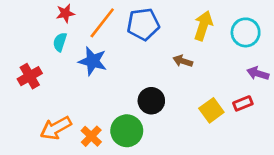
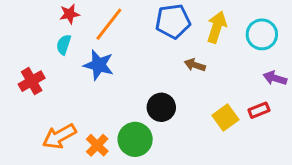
blue pentagon: (143, 24) -> (173, 21), moved

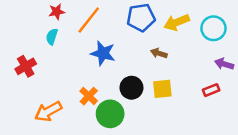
yellow arrow: (217, 27) -> (177, 22), turned -130
blue star: (99, 65) -> (103, 53), moved
yellow square: (225, 117) -> (162, 89), moved, turned 30
orange cross: (97, 145) -> (89, 96), moved

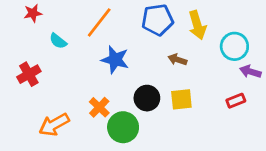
red star: (57, 12) -> (33, 13), moved
yellow arrow: (177, 22) -> (197, 25), turned -85
cyan circle: (213, 28) -> (234, 46), moved
cyan semicircle: (52, 37) -> (58, 41), turned -70

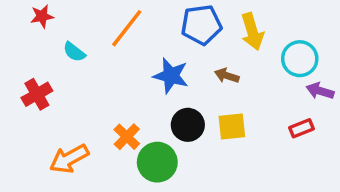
blue star: (115, 60) -> (171, 76), moved

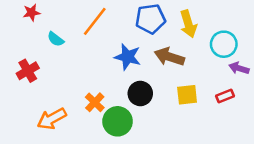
brown arrow: (227, 76) -> (169, 57), size x1.6
yellow square: (232, 127) -> (187, 95), moved

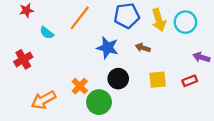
cyan circle: (224, 44) -> (185, 22), moved
brown arrow: (169, 57) -> (143, 48), size x0.6

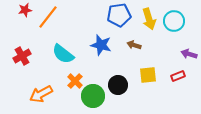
orange line: (80, 18) -> (48, 17), moved
cyan semicircle: (47, 33) -> (63, 54), moved, size x1.6
black circle: (118, 79) -> (118, 85), moved

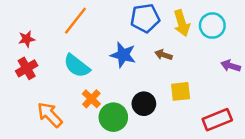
red star: (25, 10) -> (27, 39), moved
orange line: (48, 17) -> (75, 21), moved
red rectangle: (178, 76) -> (217, 120), moved, size x1.6
orange arrow: (41, 94) -> (50, 115), turned 75

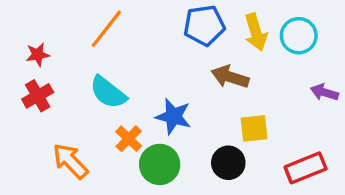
blue star: (123, 55) -> (173, 116), moved
brown arrow: (163, 55) -> (230, 77), size x1.5
black circle: (144, 104) -> (228, 163), moved

